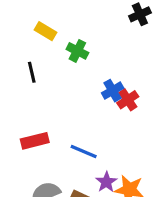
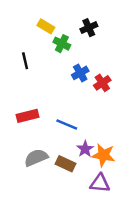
black cross: (140, 14) -> (89, 28), moved
yellow rectangle: (45, 31) -> (46, 26), moved
blue cross: (113, 91) -> (80, 73), moved

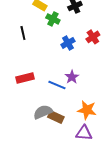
red cross: (102, 83) -> (93, 37), moved
purple star: (85, 149) -> (72, 77), moved
gray semicircle: (36, 158) -> (43, 112), moved

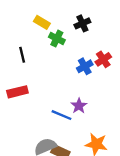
blue cross: (68, 43) -> (85, 66), moved
red rectangle: (25, 78) -> (17, 92), moved

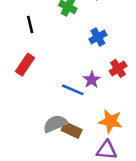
red cross: (103, 59) -> (118, 68), moved
red rectangle: (17, 92) -> (25, 65), turned -42

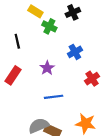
purple star: (92, 80) -> (47, 68), moved
blue line: (73, 90) -> (54, 97), turned -30

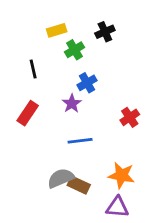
yellow rectangle: (35, 11) -> (57, 30), turned -48
green cross: (49, 26) -> (75, 50), turned 32
blue cross: (75, 52) -> (87, 83), moved

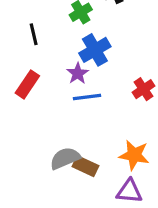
blue cross: (87, 83) -> (95, 50), size x1.4
blue line: (80, 141) -> (87, 97), moved

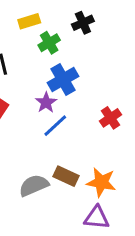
blue line: (87, 97) -> (55, 126), turned -36
brown rectangle: (85, 166) -> (66, 176), moved

